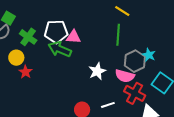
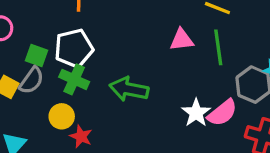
white pentagon: (56, 32) -> (74, 48), moved
pink triangle: (73, 37) -> (182, 40), moved
pink semicircle: (125, 76) -> (222, 113), moved, turned -42

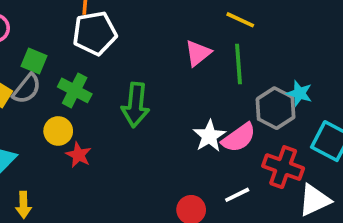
pink triangle: (182, 40) -> (198, 53), turned -35
white pentagon: (74, 48) -> (95, 33), moved
green arrow: (129, 89) -> (135, 105), turned -99

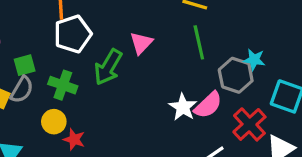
pink triangle: (198, 53) -> (141, 43), moved
green square: (34, 61) -> (25, 65), turned -30
green arrow: (135, 105) -> (108, 67), moved, turned 33
red cross: (283, 167) -> (249, 124), turned 36

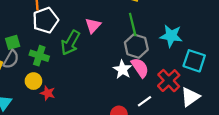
cyan star: (254, 60) -> (171, 36), size x1.5
gray hexagon: (236, 75) -> (136, 46), moved
pink semicircle: (208, 105) -> (140, 68), turned -80

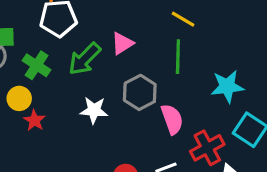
cyan star: (171, 36) -> (227, 87), turned -30
gray hexagon: (136, 46) -> (140, 92), moved
white star: (122, 69) -> (94, 110), moved, turned 30

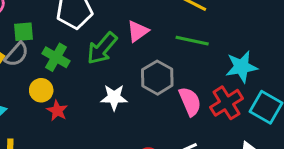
green line: (178, 57) -> (192, 41), turned -76
red cross: (207, 148) -> (227, 103), moved

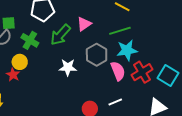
green line: (192, 41) -> (120, 31), turned -30
cyan star: (241, 67) -> (127, 50), moved
red star: (57, 111) -> (13, 75), moved

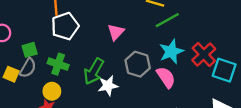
green line: (120, 31) -> (167, 20), moved
green arrow: (60, 35) -> (94, 71), moved
red cross: (142, 72) -> (204, 54), moved

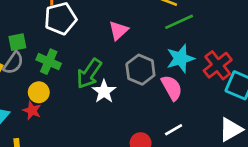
white star: (108, 86) -> (104, 91), turned -30

